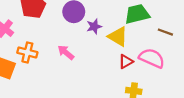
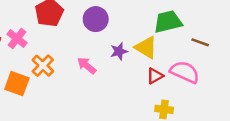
purple star: (94, 26) -> (119, 51), moved
orange cross: (27, 52) -> (43, 66), turned 30

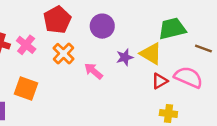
orange cross: (43, 66) -> (64, 54), moved

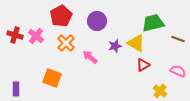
pink semicircle: (188, 77) -> (178, 71), moved, size x0.7
orange square: (26, 89) -> (52, 78), moved
yellow cross: (168, 114) -> (160, 91), moved, turned 32

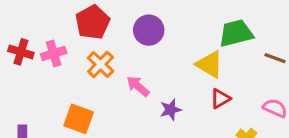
pink cross: (36, 36) -> (54, 53), turned 35
purple star: (115, 46) -> (171, 110), moved

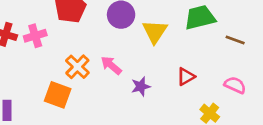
orange cross: (100, 64) -> (77, 67), moved
yellow triangle: (210, 64) -> (155, 32), moved, turned 32

